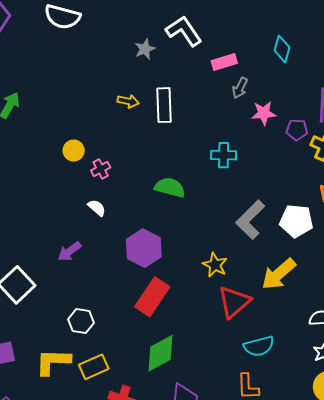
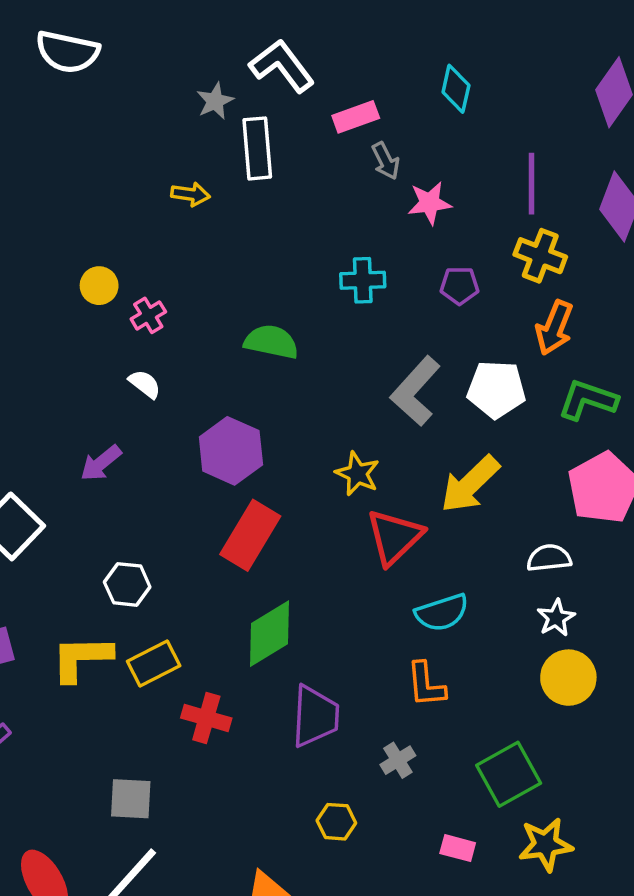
gray arrow: (240, 88) -> (386, 161), turned -50
white rectangle: (164, 105) -> (257, 148), moved
purple pentagon: (297, 130) -> (459, 286), moved

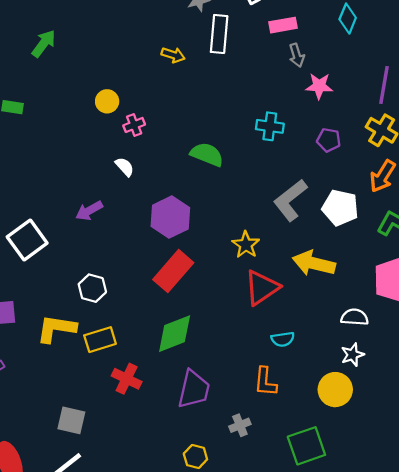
yellow arrow: (470, 484) -> (314, 263), turned 48
cyan semicircle: (442, 613) -> (283, 339), size x0.7
yellow circle: (568, 678) -> (335, 390), moved

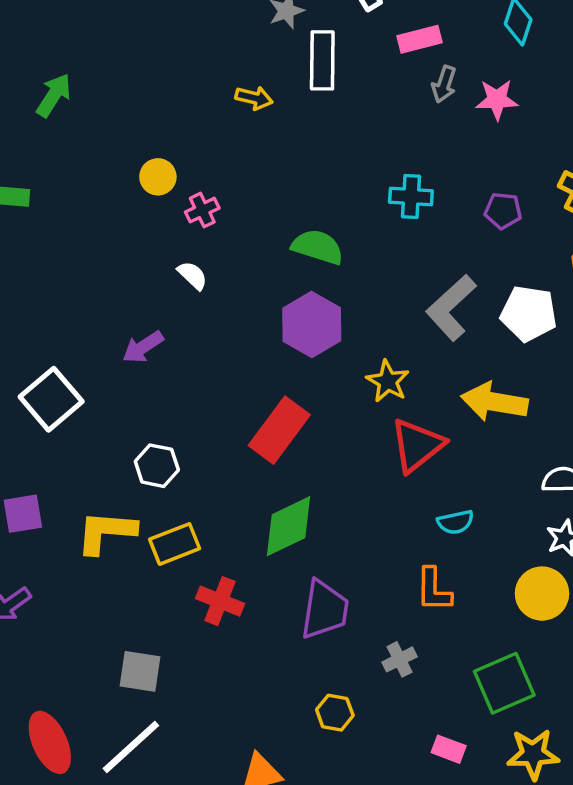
gray arrow: (297, 55) -> (444, 84), turned 40
pink star: (319, 86) -> (497, 100), moved
purple hexagon: (170, 217) -> (312, 324), moved

